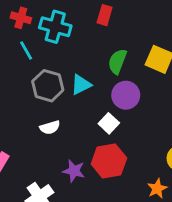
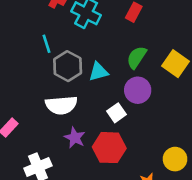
cyan line: (26, 51) -> (46, 44), moved
white semicircle: (50, 127) -> (61, 105), size x1.6
purple star: (74, 171) -> (75, 138), moved

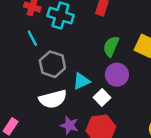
cyan line: (46, 44) -> (32, 38), moved
cyan triangle: (98, 72) -> (81, 81), moved

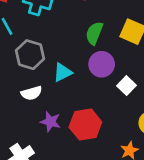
white square: (102, 97) -> (127, 86), moved
white semicircle: (53, 99) -> (31, 93), size x0.7

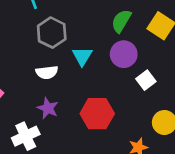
cyan triangle: (63, 72) -> (82, 56), turned -42
purple star: (50, 122) -> (48, 108), moved

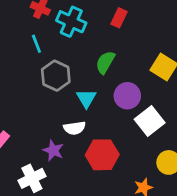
green semicircle: (121, 21) -> (105, 62), moved
white semicircle: (47, 72) -> (74, 128), moved
white square: (146, 80) -> (150, 121), size x1.5

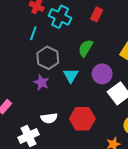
cyan line: (36, 44) -> (33, 33), turned 40
white semicircle: (74, 128) -> (49, 118), moved
purple star: (53, 150) -> (41, 82), moved

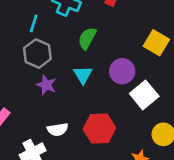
green semicircle: (86, 48) -> (87, 38), moved
gray hexagon: (48, 58) -> (37, 53), moved

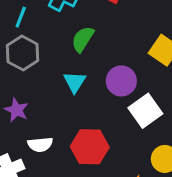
purple star: (46, 85) -> (17, 110), moved

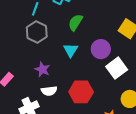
purple star: (17, 110) -> (42, 69), moved

